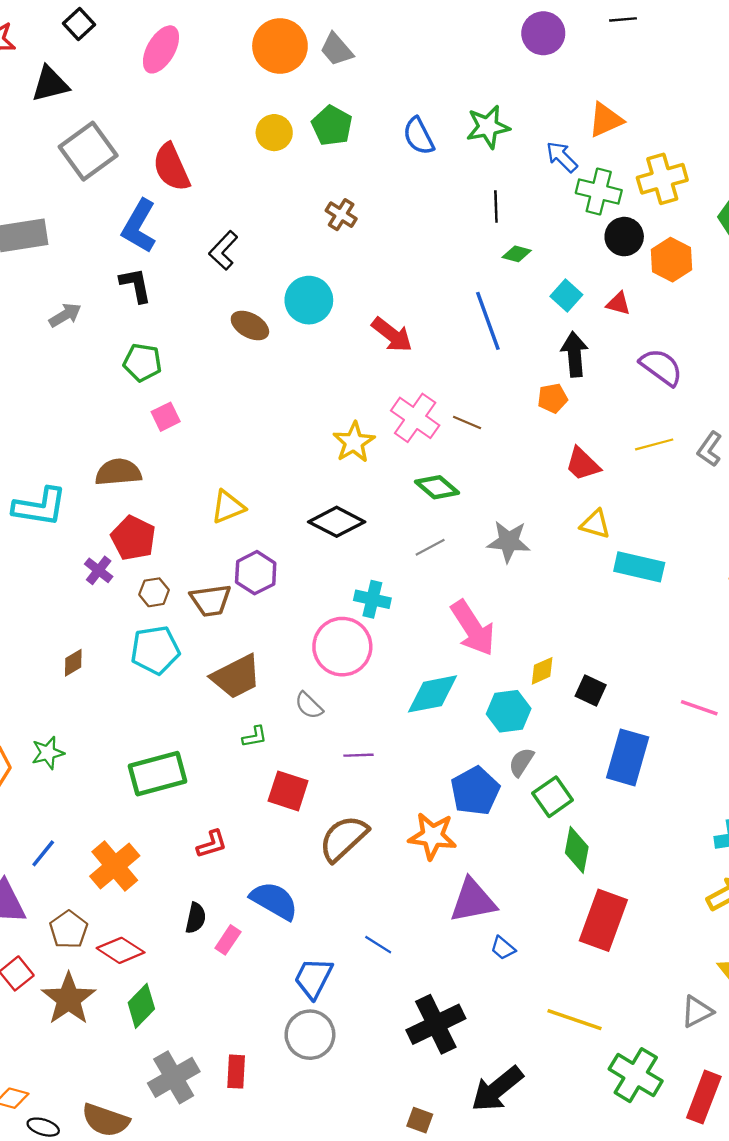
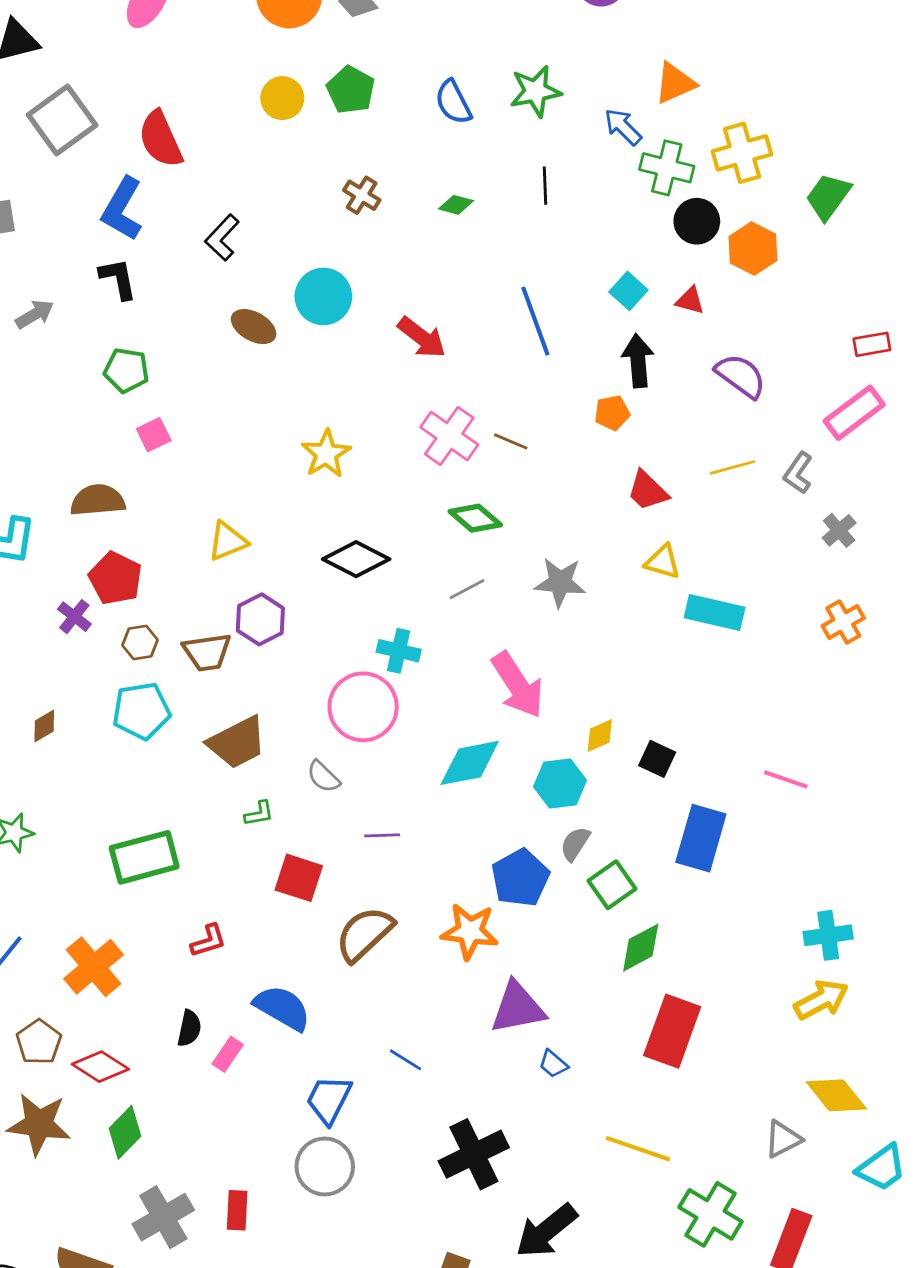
green diamond: (517, 254) -> (456, 205), moved
yellow star: (354, 442) -> (326, 454), moved
green diamond: (577, 850) -> (641, 948), turned 51
brown star: (69, 999) -> (39, 1124), turned -30

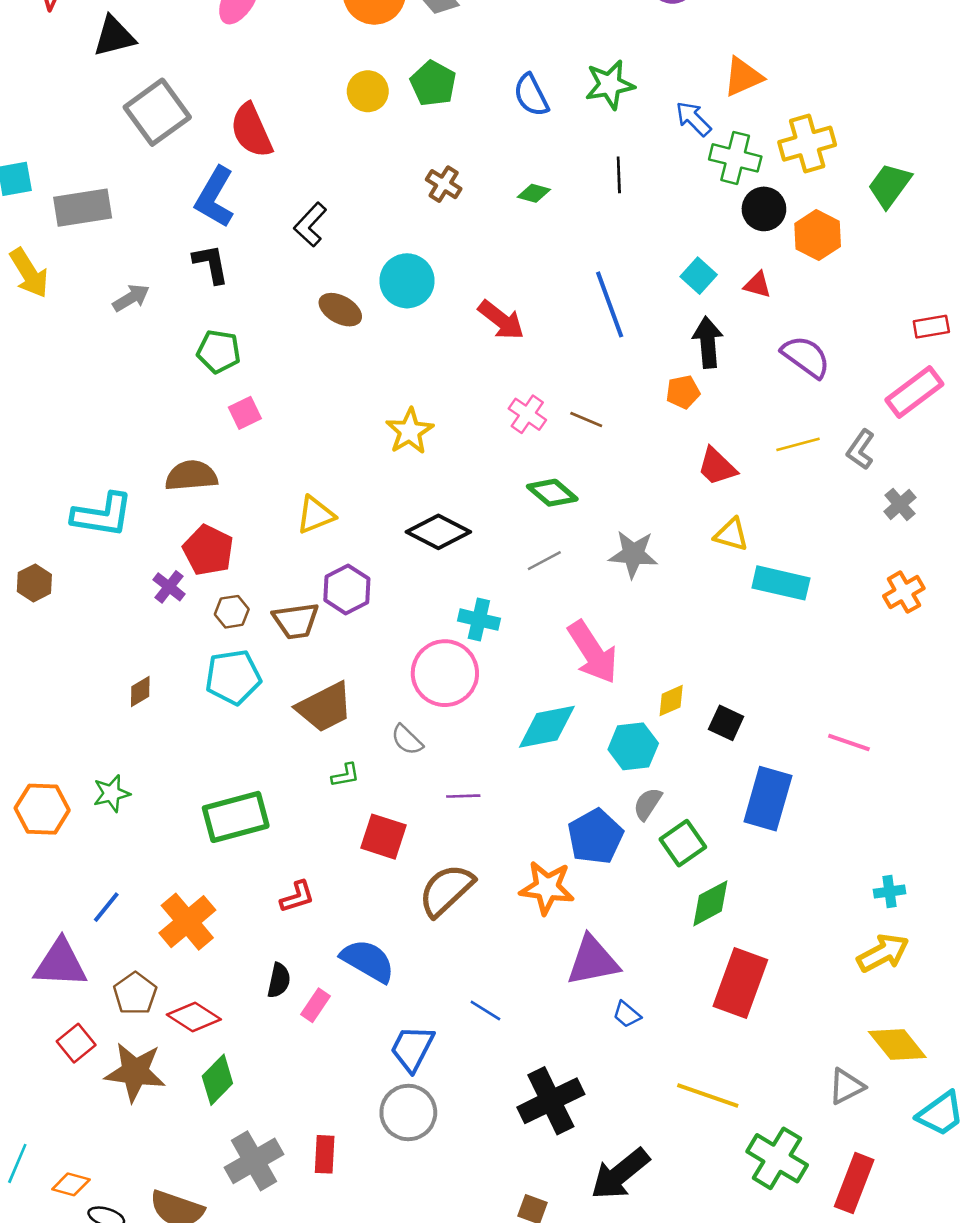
pink cross: (449, 436) -> (527, 414), size x0.7
cyan cross: (828, 935) -> (890, 892), size x0.7

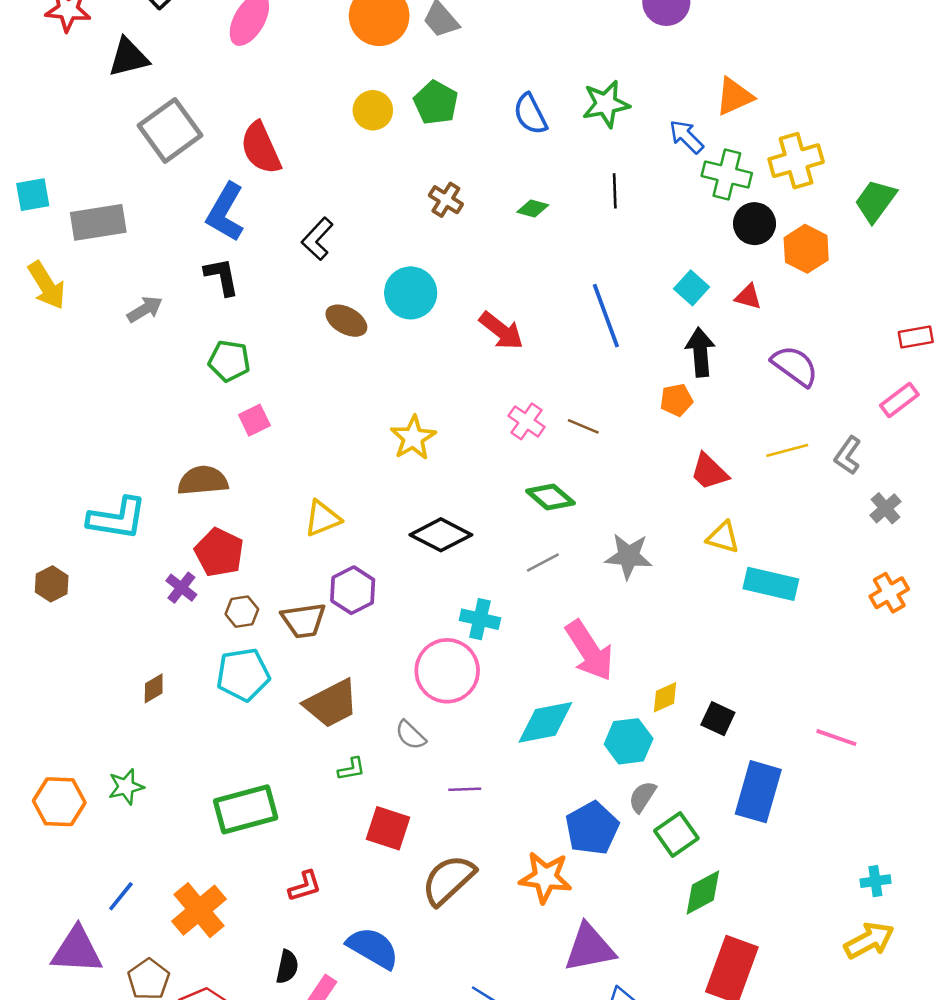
pink rectangle: (914, 392) -> (899, 400), size x0.7

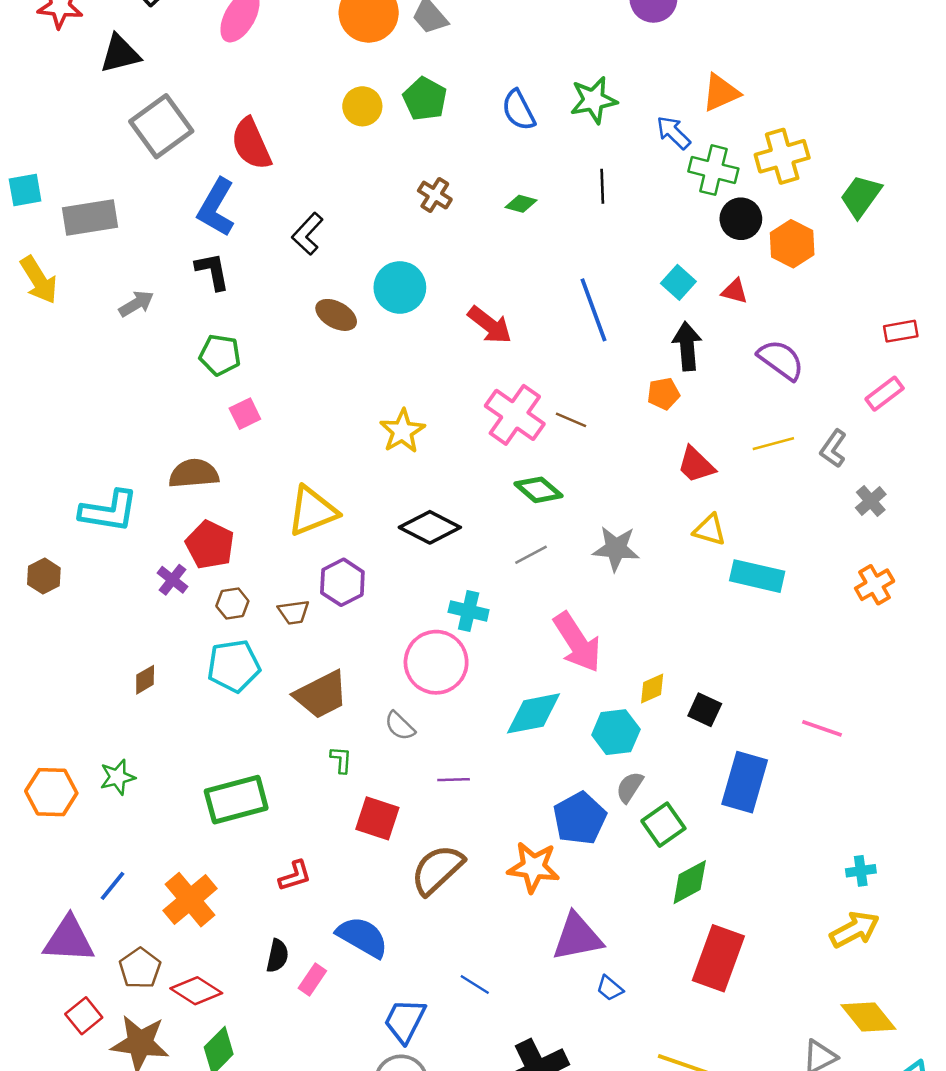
pink cross: (527, 421) -> (515, 415), size x1.6
yellow triangle: (322, 518) -> (312, 511), size x1.4
brown trapezoid: (304, 620) -> (294, 612), size x0.7
green L-shape: (351, 769) -> (341, 760), turned -76

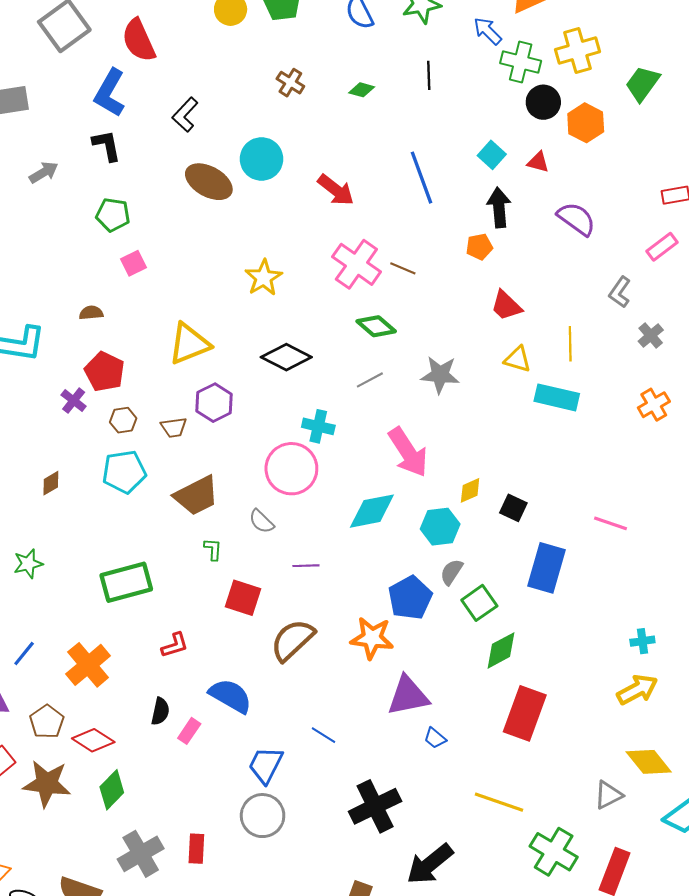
brown ellipse: (336, 315) -> (209, 182), size x1.4
yellow line: (773, 444) -> (570, 344), moved, turned -76
brown semicircle: (194, 474) -> (91, 313), size x0.6

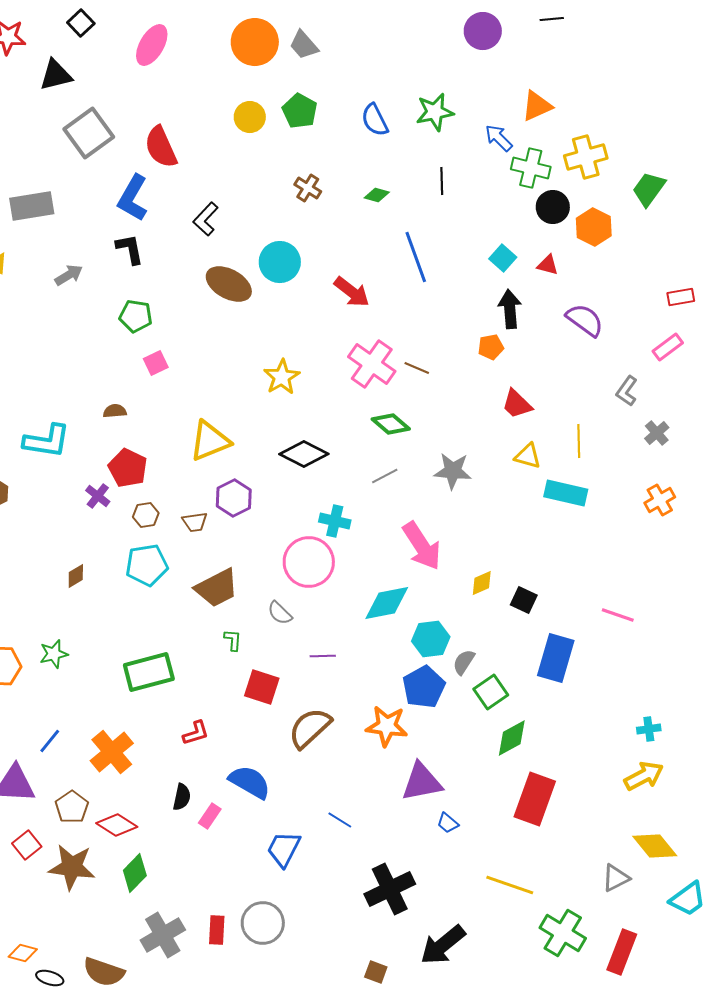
blue line: (422, 178) -> (416, 257), moved
cyan hexagon: (440, 527) -> (431, 639), moved
gray circle: (263, 816) -> (263, 923), moved

